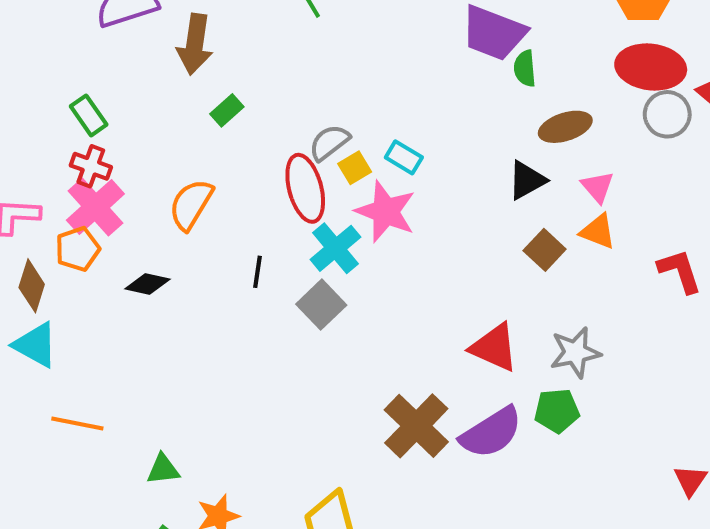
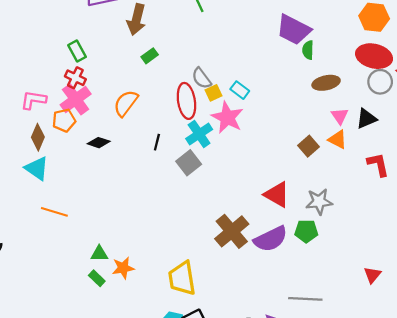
gray semicircle: (329, 142) -> (202, 78), turned -95
black triangle: (527, 180) -> (366, 119), moved
green triangle: (163, 469) -> (99, 254), moved

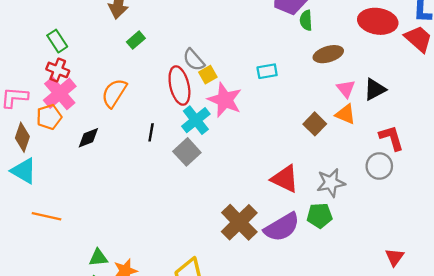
gray circle: (380, 82) -> (379, 166), moved
cyan rectangle: (240, 90) -> (267, 71), moved, turned -42
black diamond: (99, 143) -> (88, 138), turned -35

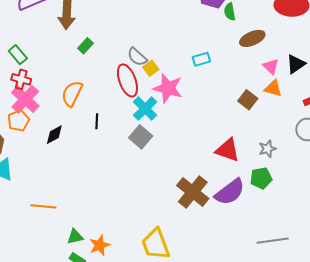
black line: (151, 132) -> (97, 121), moved
gray star: (331, 183) -> (267, 149), size x0.7
orange line: (46, 216) -> (43, 206), moved

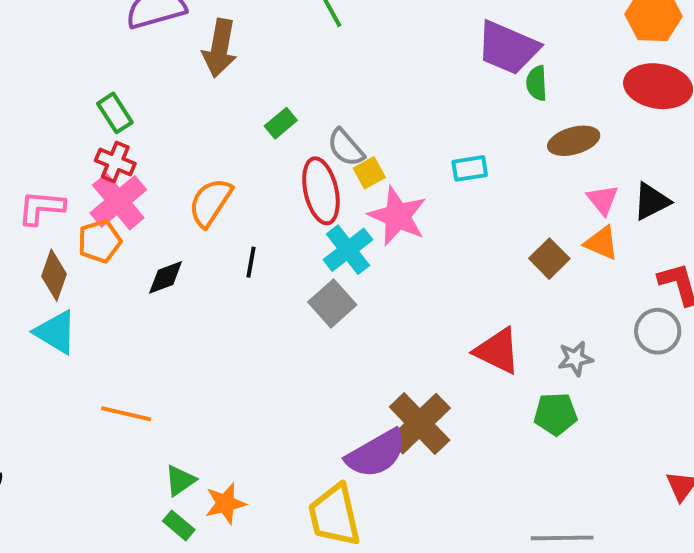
green rectangle: (85, 46) -> (281, 123), moved
purple semicircle: (230, 192) -> (376, 454), moved
green triangle: (75, 237) -> (180, 480), turned -30

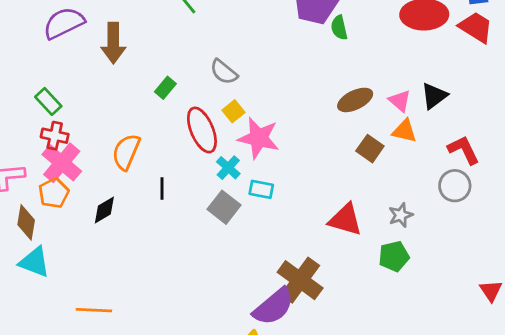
brown ellipse: (574, 141) -> (355, 100), moved
gray semicircle: (346, 148) -> (224, 72), moved
cyan rectangle: (470, 168) -> (261, 189), moved, turned 30
cyan cross: (348, 250) -> (228, 168), size x0.7

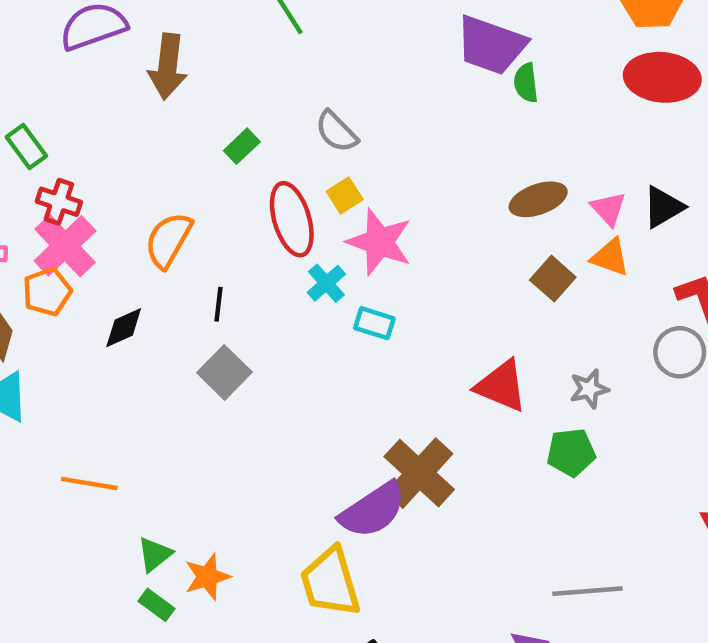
green rectangle: (48, 101) -> (26, 147), moved
gray square: (224, 207) -> (224, 372), moved

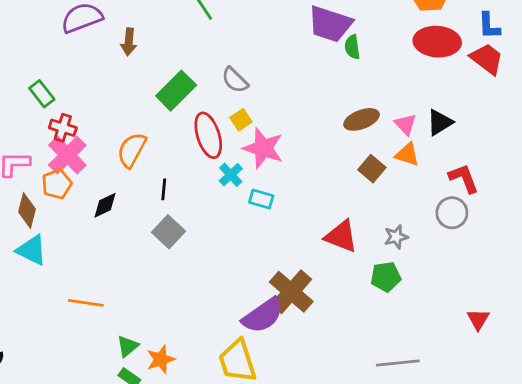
brown arrow: (168, 66) -> (129, 42), size x0.7
green rectangle: (242, 146) -> (176, 91), size x1.8

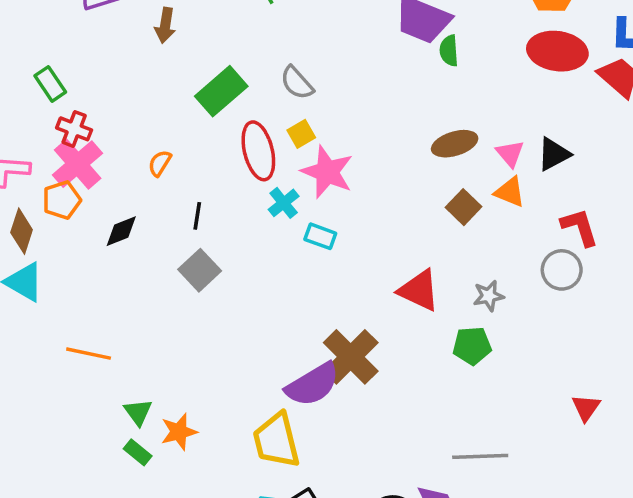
orange semicircle: (132, 150) -> (160, 163), size x0.6
green triangle: (128, 346) -> (138, 412), turned -30

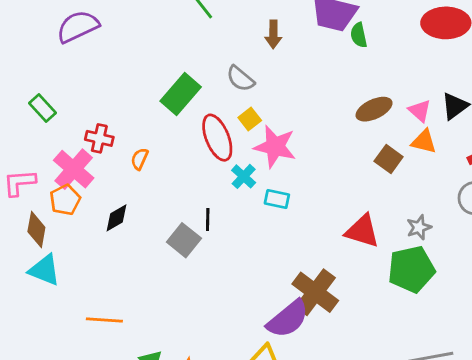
brown arrow: (165, 25) -> (273, 34), moved
red cross: (74, 129) -> (99, 138), moved
black line: (197, 216) -> (208, 220), moved
green pentagon: (472, 346) -> (411, 269), size x1.5

